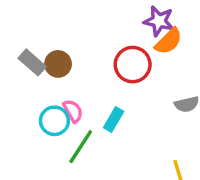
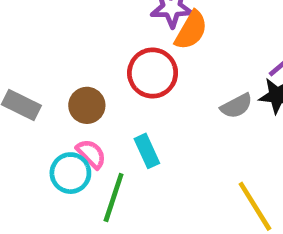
brown circle: (58, 64) -> (87, 105), moved
cyan rectangle: (114, 119) -> (147, 151), turned -40

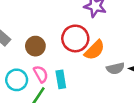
orange semicircle: (191, 30) -> (94, 50), moved
pink semicircle: (91, 154) -> (41, 74), moved

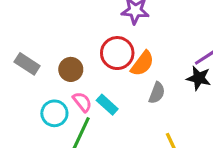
gray semicircle: (115, 68) -> (157, 93), moved, turned -48
cyan rectangle: (61, 79) -> (107, 105), turned -30

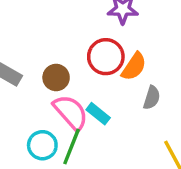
pink semicircle: (82, 102) -> (71, 112), size x1.6
cyan circle: (54, 113) -> (42, 145), moved

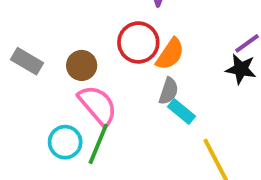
gray semicircle: (152, 98) -> (169, 91), moved
cyan rectangle: (98, 114) -> (181, 112), moved

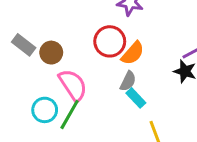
brown circle: (82, 65) -> (51, 53), moved

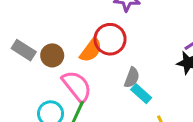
orange semicircle: (133, 53) -> (91, 50), moved

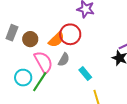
gray rectangle: (24, 50) -> (12, 33), turned 70
gray semicircle: (132, 77) -> (64, 60), moved

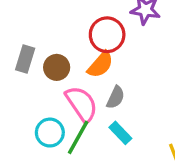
red circle: (70, 34) -> (107, 35), moved
cyan rectangle: (85, 74) -> (120, 133), moved

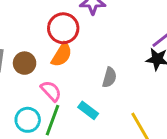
gray semicircle: (116, 97) -> (109, 77), moved
pink semicircle: (82, 104) -> (51, 91), size x0.7

